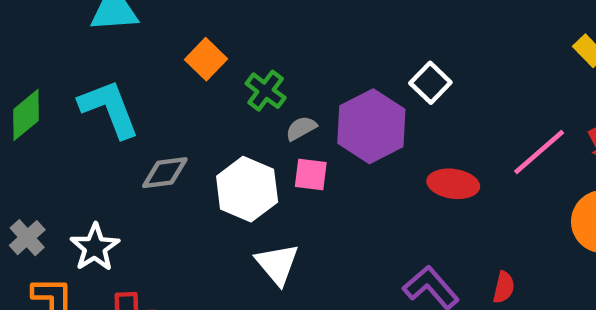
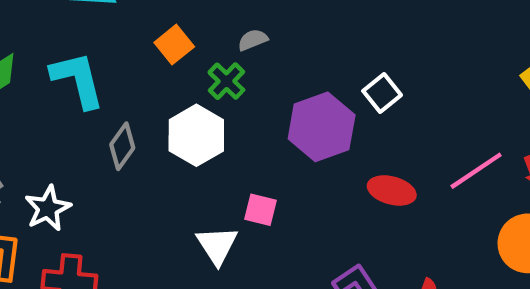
gray semicircle: (301, 128) -> (253, 40), moved
gray diamond: (165, 173) -> (122, 146), turned -54
pink square: (311, 175) -> (260, 210), moved
white hexagon: (247, 189) -> (196, 135), moved

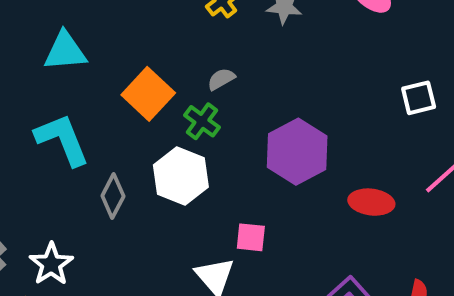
orange square: (174, 45) -> (148, 94), size x1.4
white square: (382, 93) -> (419, 98), moved, turned 33

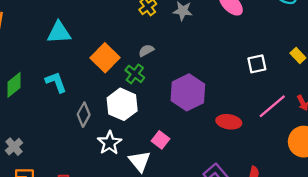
cyan L-shape: (62, 140) -> (56, 82), size x0.7
pink square: (251, 237) -> (161, 140), turned 30
white star: (51, 264) -> (110, 143), moved

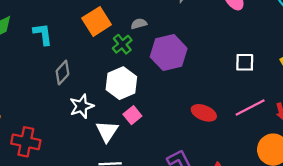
purple hexagon: (188, 92) -> (169, 53), moved
white hexagon: (122, 104) -> (121, 83), moved

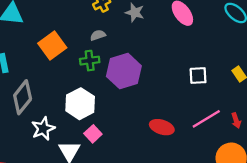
gray semicircle: (139, 24) -> (98, 35), moved
green cross: (122, 44) -> (90, 61), moved, turned 36
gray diamond: (63, 73) -> (23, 97), size x1.4

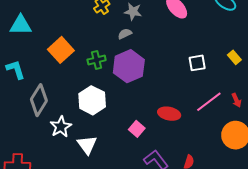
gray semicircle: (98, 35) -> (125, 34), moved
pink square: (93, 134) -> (137, 129), moved

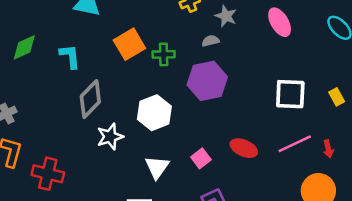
green cross: (97, 60) -> (164, 54), moved
white square: (197, 63) -> (290, 94), size x1.5
white triangle: (87, 145) -> (157, 167), moved

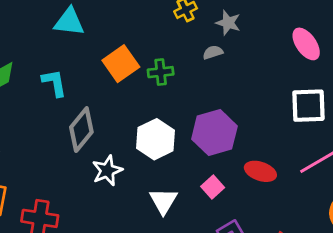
pink ellipse: (280, 22) -> (306, 44), moved
purple hexagon: (207, 81) -> (214, 133), moved

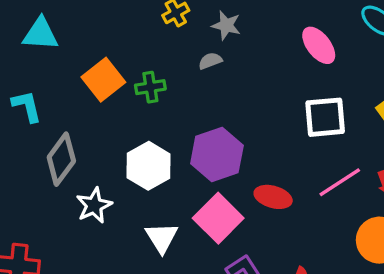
pink square: (213, 187) -> (218, 218), size x1.8

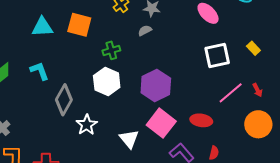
orange square: (103, 80) -> (79, 25), moved, turned -30
white hexagon: (149, 166) -> (107, 81), moved
red ellipse: (273, 197) -> (201, 120), moved

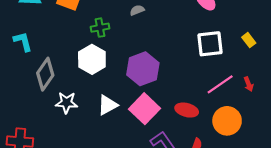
orange circle: (258, 124) -> (227, 121), moved
white star: (87, 125) -> (66, 103), turned 30
white triangle: (129, 139) -> (108, 105), moved, turned 35

